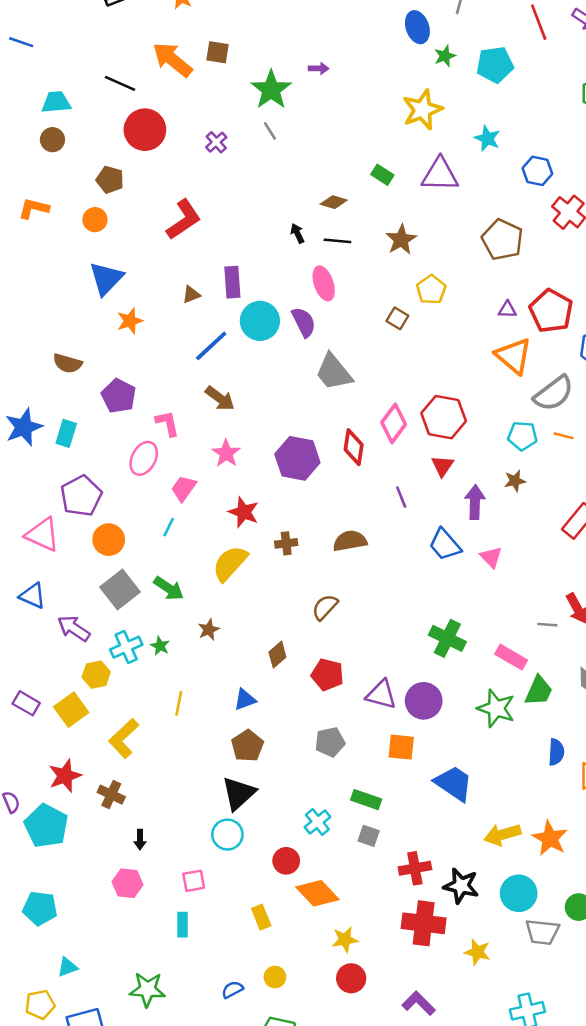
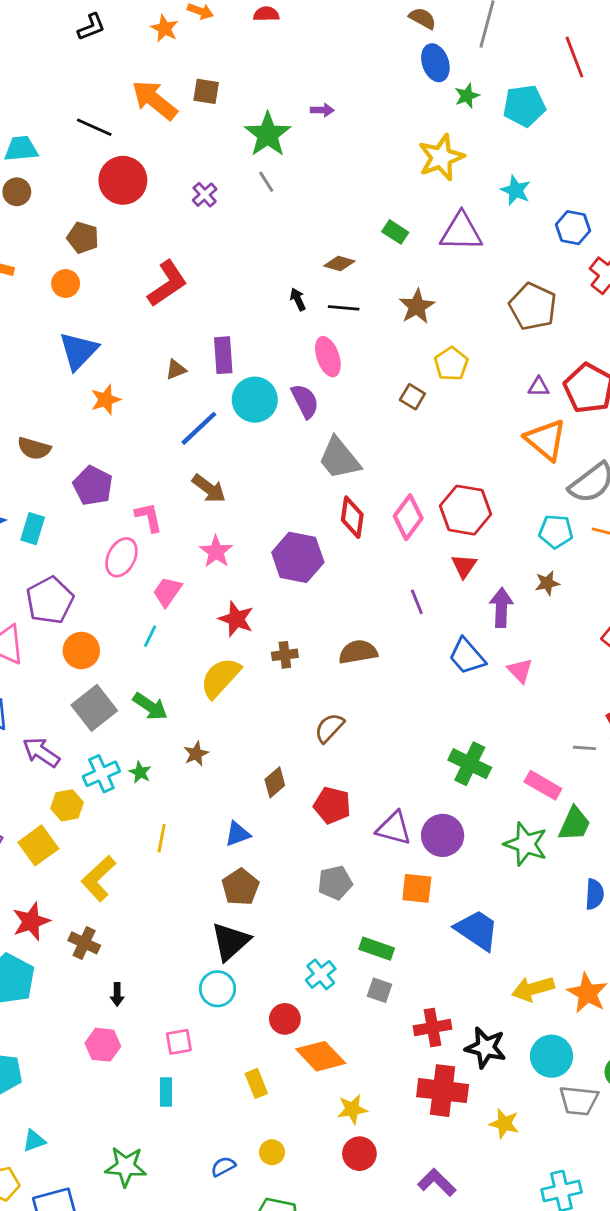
red diamond: (354, 447) -> (352, 517), moved

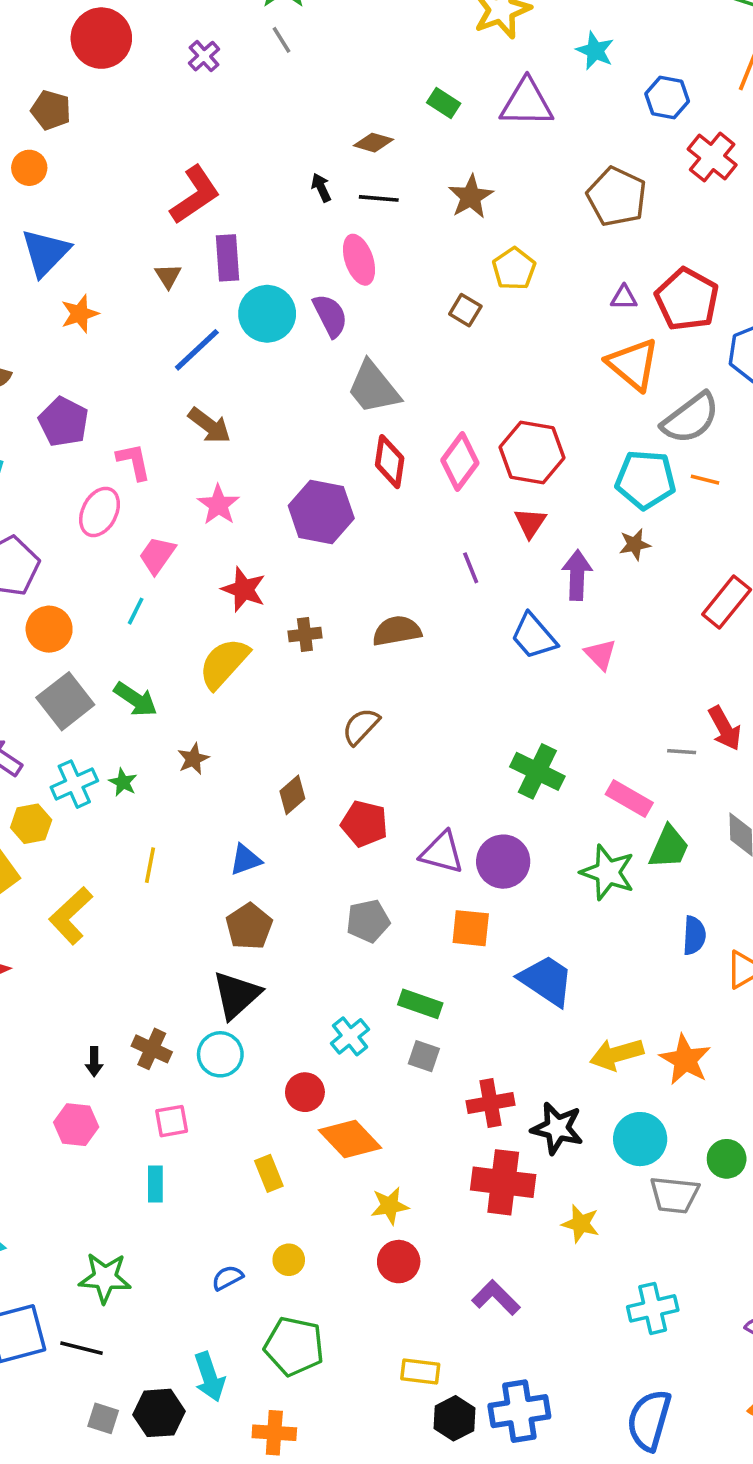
red L-shape: (167, 284) -> (195, 195), moved
brown triangle: (176, 370) -> (168, 276), turned -40
cyan pentagon: (556, 532) -> (646, 480), size x1.4
brown cross: (84, 943) -> (152, 1049), moved

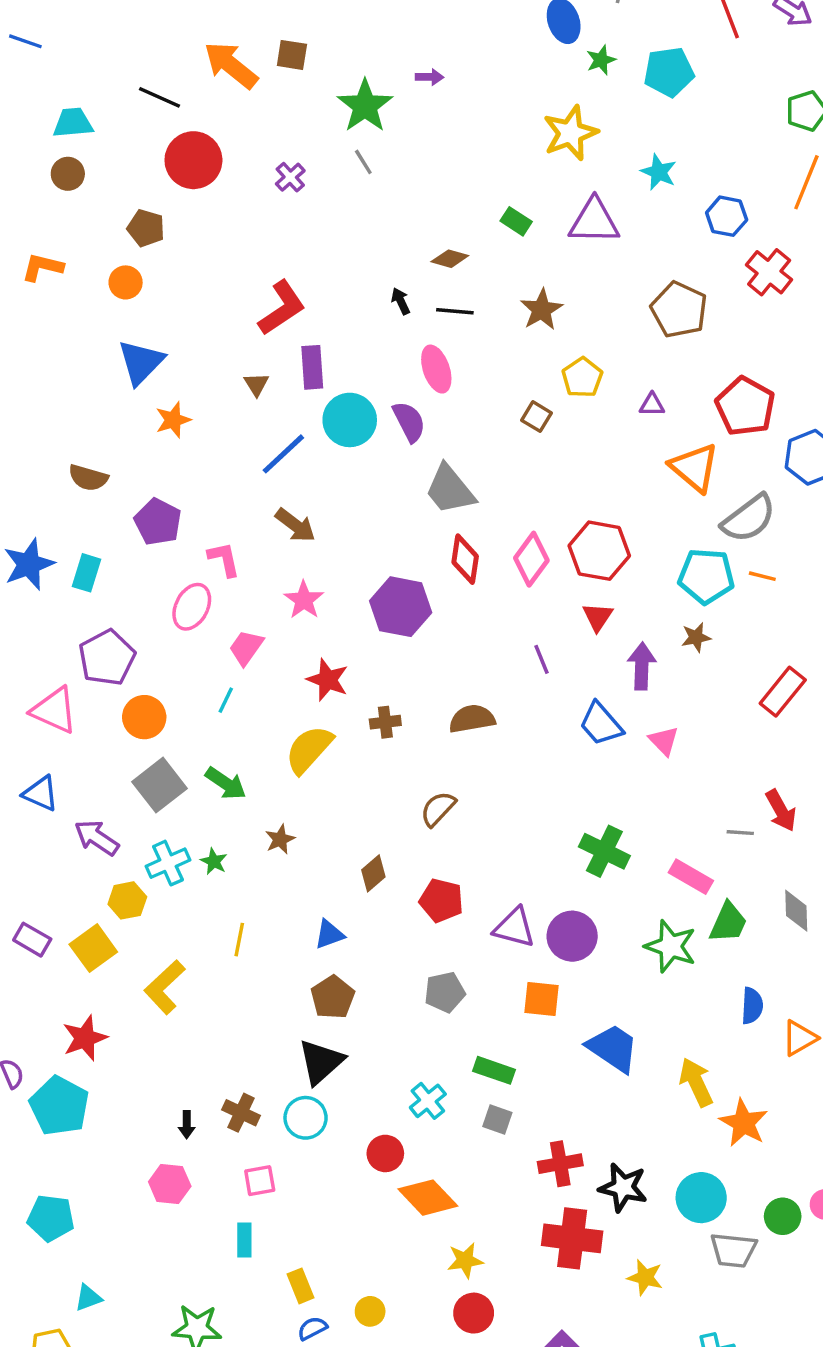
purple triangle: (624, 298) -> (652, 405), moved
yellow arrow: (617, 1054) -> (696, 1082), moved, turned 81
yellow rectangle: (269, 1173) -> (300, 1286), moved

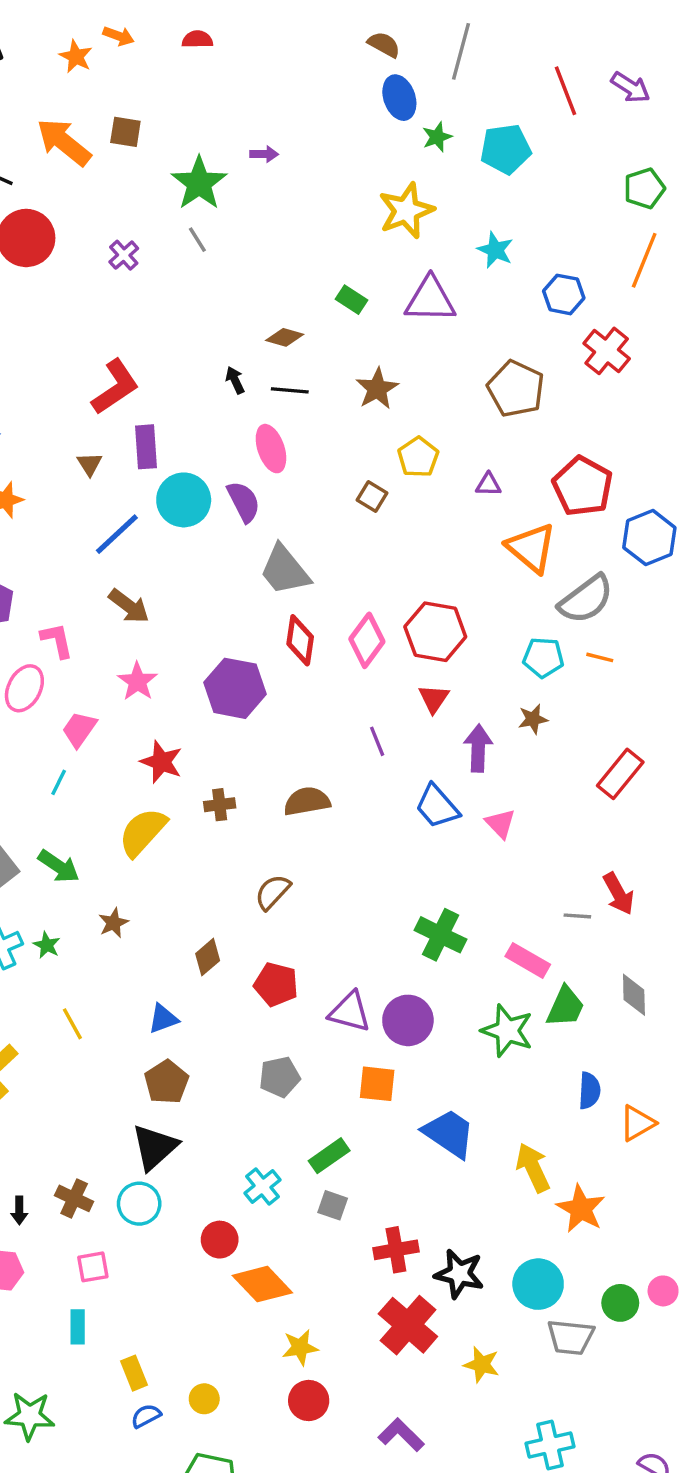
cyan pentagon: (706, 576) -> (543, 657), size x0.7
yellow line: (239, 940) -> (72, 1024), turned -40
green rectangle: (494, 1070) -> (329, 1156), turned -54
red cross: (572, 1238) -> (408, 1325), turned 34

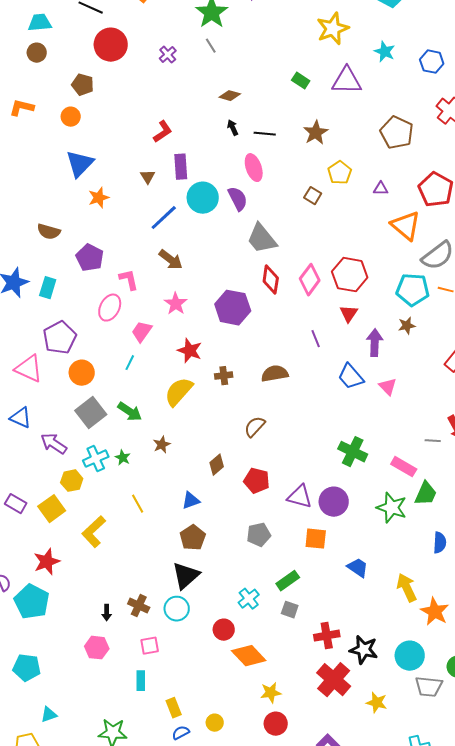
blue hexagon: (564, 294) -> (432, 62), moved
brown diamond: (285, 337) -> (230, 96), moved
red L-shape: (115, 387) -> (163, 132), size x0.7
cyan pentagon: (543, 657) -> (413, 290), size x1.4
blue trapezoid: (449, 1133) -> (358, 568), size x0.7

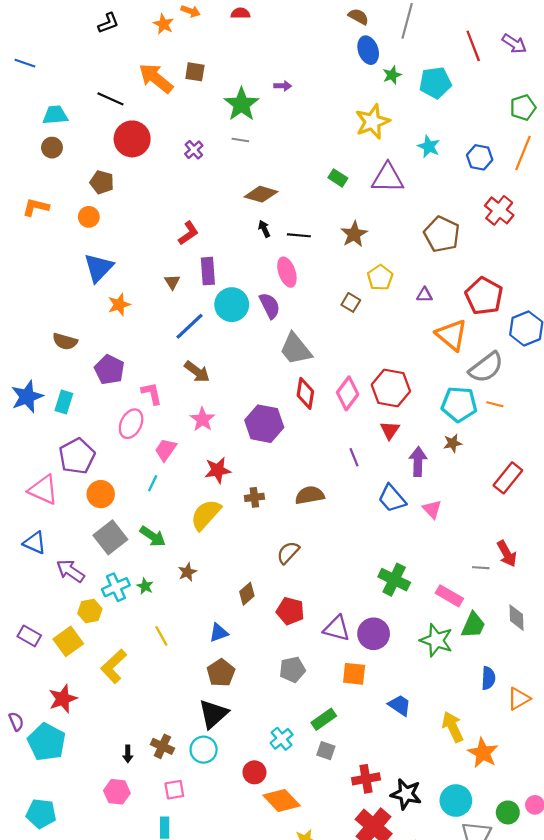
gray line: (211, 46) -> (240, 140), turned -49
brown diamond: (230, 96) -> (261, 194), size x1.4
red star: (190, 351) -> (218, 470), turned -30

